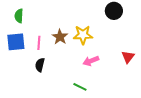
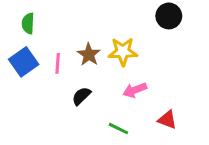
blue square: (16, 42) -> (24, 62), turned -30
red triangle: (128, 57) -> (167, 120), moved, turned -48
black semicircle: (40, 65) -> (81, 96), moved, turned 32

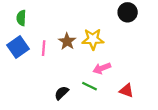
black semicircle: (81, 96) -> (62, 93), moved
green line: (118, 129) -> (90, 86), moved

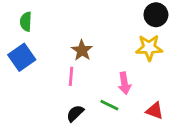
yellow star: (93, 39) -> (149, 48), moved
pink line: (44, 48) -> (71, 76), moved
pink arrow: (102, 68) -> (124, 83), turned -78

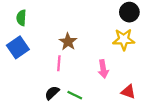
green line: (109, 105) -> (75, 95), moved
black semicircle: (75, 113) -> (52, 93), moved

